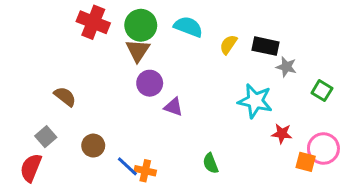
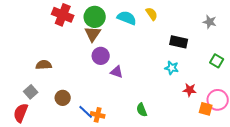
yellow semicircle: (228, 45) -> (152, 14), moved, turned 112
black rectangle: (266, 46) -> (179, 42), moved
gray star: (286, 67) -> (210, 22), moved
brown semicircle: (65, 97) -> (44, 65), turned -42
cyan star: (255, 101) -> (172, 68), size x0.6

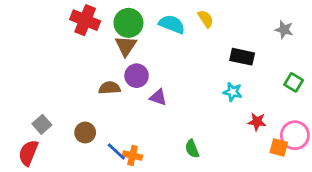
brown semicircle: (44, 65) -> (109, 88), moved

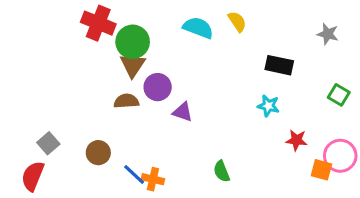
green circle: (128, 23) -> (133, 42), moved
brown triangle: (126, 46) -> (133, 65), moved

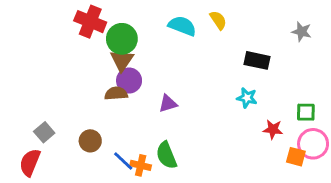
purple circle: (158, 87) -> (129, 81), moved
green square: (339, 95) -> (306, 112), moved, turned -30
purple triangle: (183, 112) -> (168, 104), turned -36
green semicircle: (222, 171) -> (166, 155), moved, size x1.4

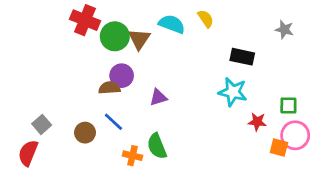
brown triangle: (122, 60) -> (139, 39), moved
cyan star: (247, 98) -> (233, 92), size x1.5
blue line: (123, 161) -> (113, 122), moved

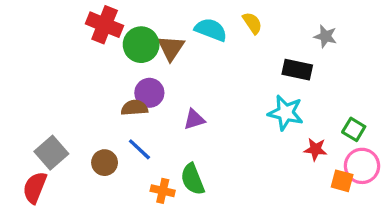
gray star: (284, 30) -> (325, 36), moved
green square: (288, 105) -> (354, 129), turned 30
gray square: (42, 124) -> (51, 153), size x1.4

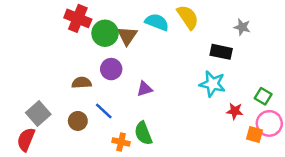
yellow semicircle: (252, 23) -> (188, 17), size x1.5
brown semicircle: (134, 108) -> (82, 83), moved

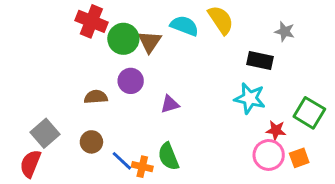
green square: (263, 96) -> (309, 113), size x1.5
blue line: (104, 111) -> (122, 161), moved
pink circle: (269, 123) -> (269, 155), moved
orange square: (254, 135) -> (299, 158), turned -35

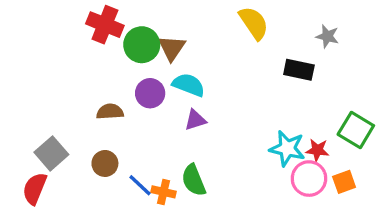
cyan semicircle: (184, 26) -> (189, 85), moved
cyan star: (250, 98) -> (287, 148), moved

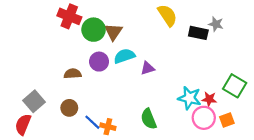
black rectangle: (299, 70) -> (198, 33), moved
cyan semicircle: (189, 85) -> (124, 56), turned -40
purple triangle: (195, 120) -> (148, 68), moved
green semicircle: (194, 180) -> (149, 119), moved

